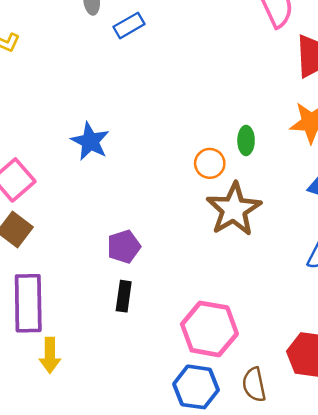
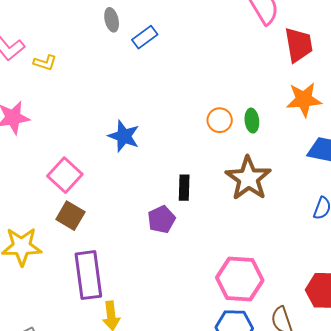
orange circle: (210, 163) -> (220, 120), moved
black rectangle: (124, 296) -> (184, 188), moved

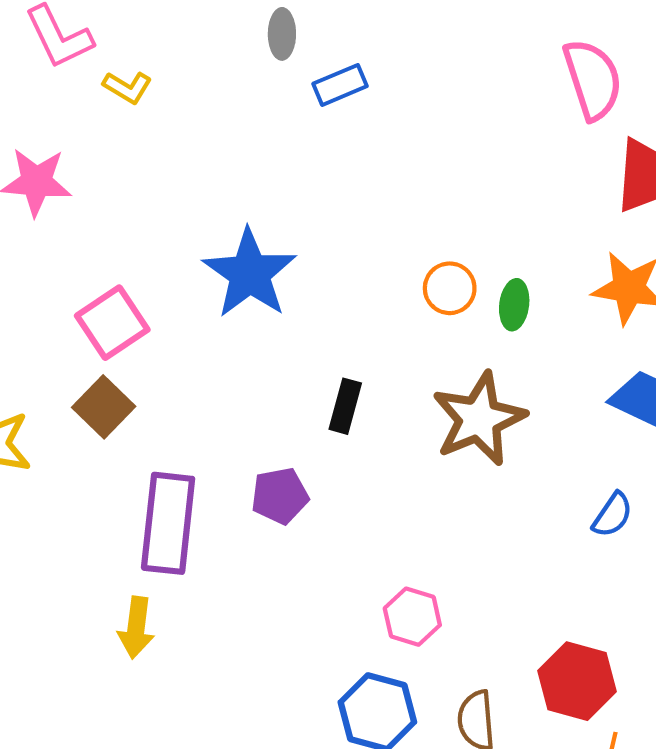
blue star: (124, 136) -> (250, 273), size x1.4
purple pentagon: (161, 219) -> (280, 496), moved
purple rectangle: (88, 275) -> (168, 523), moved
pink hexagon: (240, 279) -> (412, 617), size x0.6

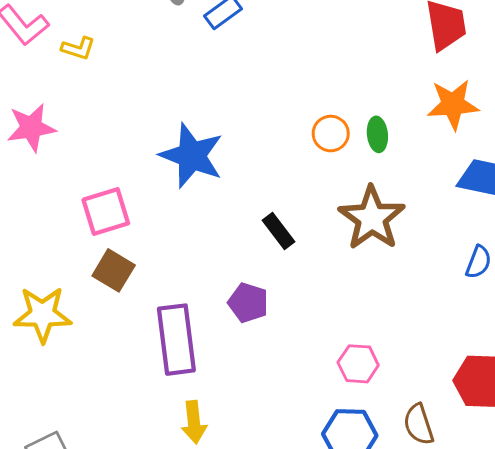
pink square: (112, 323) -> (106, 211), turned 30
black rectangle: (345, 406) -> (278, 231), turned -39
purple pentagon: (280, 496) -> (248, 303), turned -30
yellow arrow: (136, 628) -> (194, 422), moved

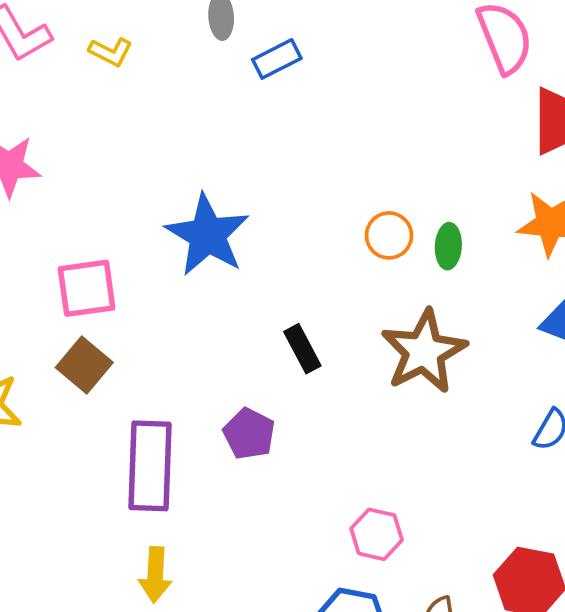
yellow L-shape: (78, 48) -> (111, 52), moved

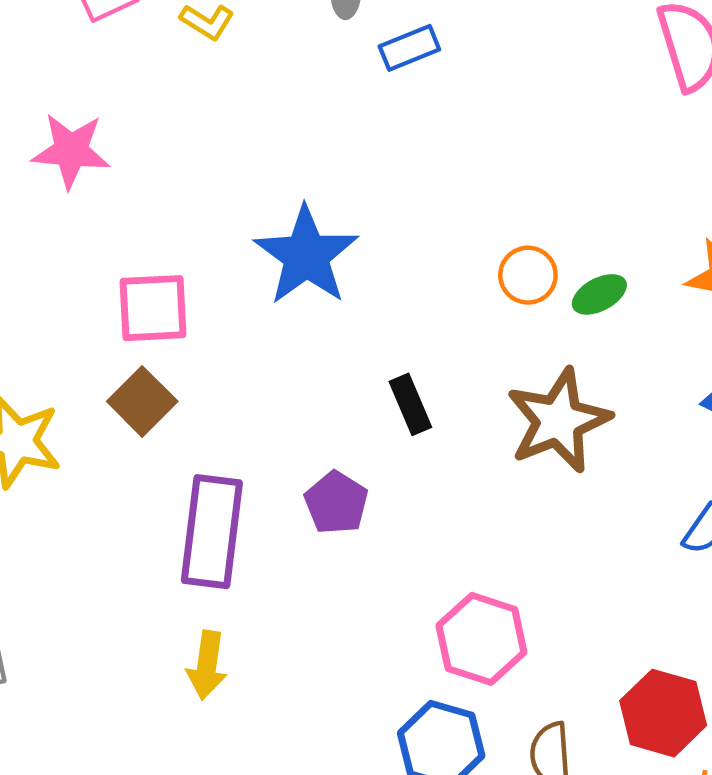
green ellipse: (448, 246) -> (599, 294), turned 54
pink hexagon: (377, 534) -> (481, 639), size x1.4

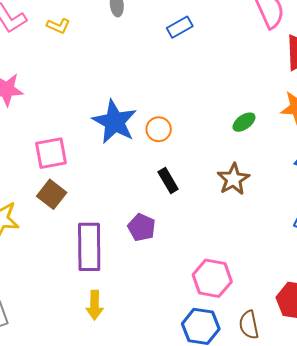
blue rectangle: (409, 48) -> (180, 27), moved
orange circle: (528, 275) -> (159, 129), moved
brown star: (558, 421) -> (233, 179), size x0.7

